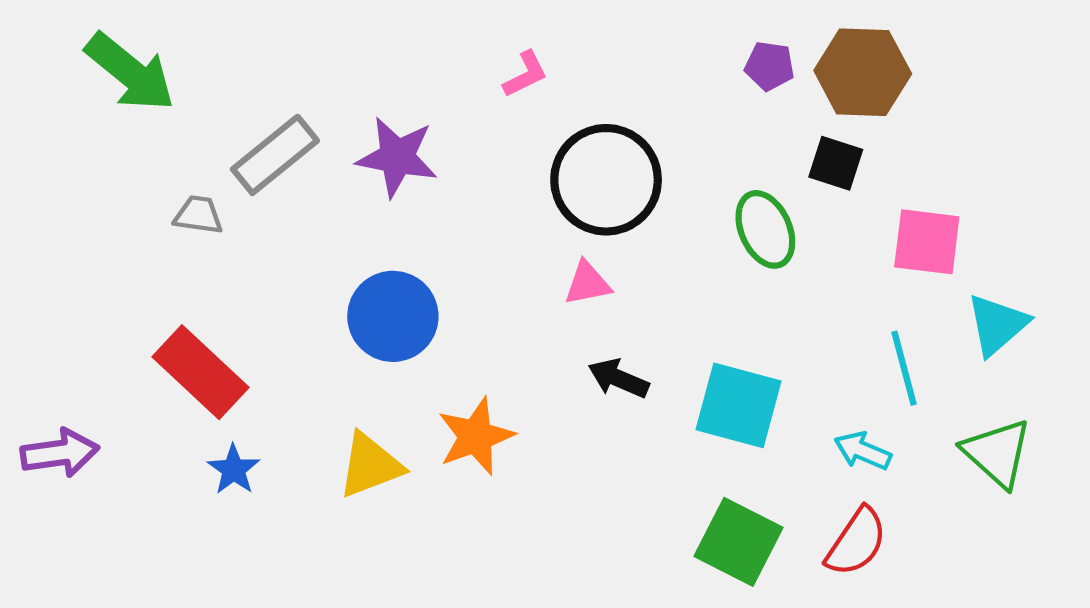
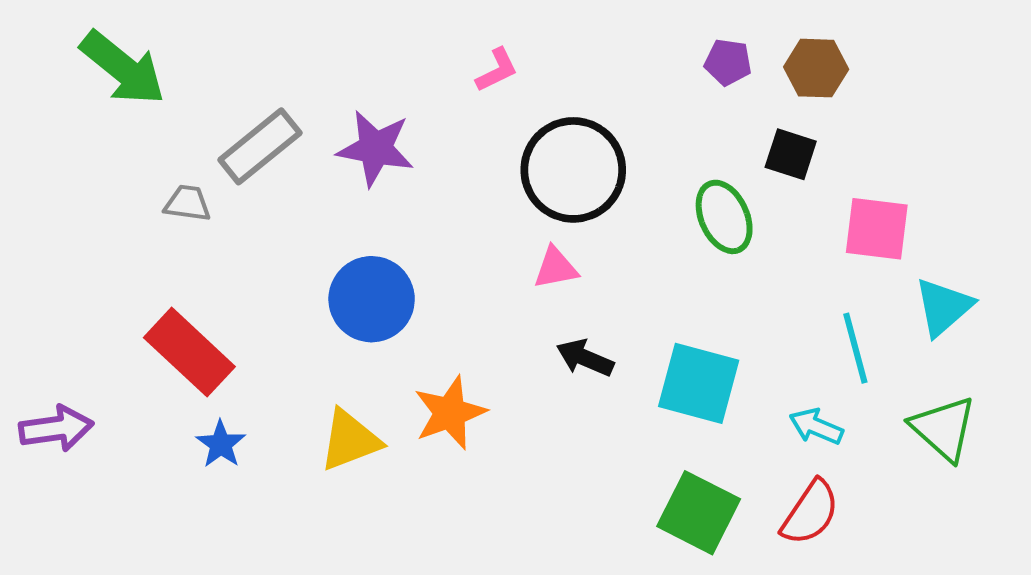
brown hexagon: (863, 72) -> (816, 68), size x0.7

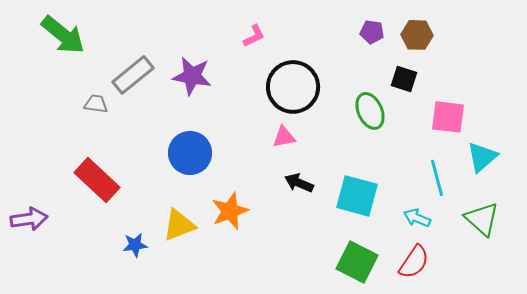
blue star: (221, 444) -> (135, 245), moved, turned 30

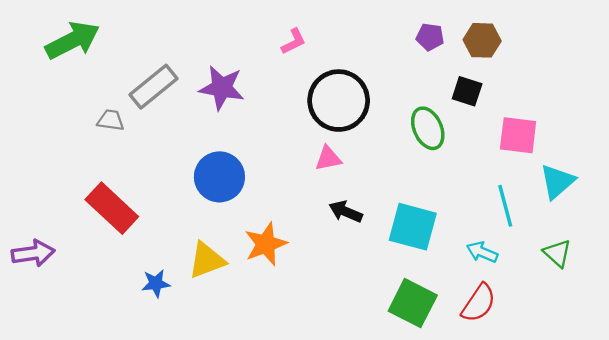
green arrow: (63, 35) -> (72, 40), turned -66
green triangle: (482, 219) -> (557, 253), size x0.7

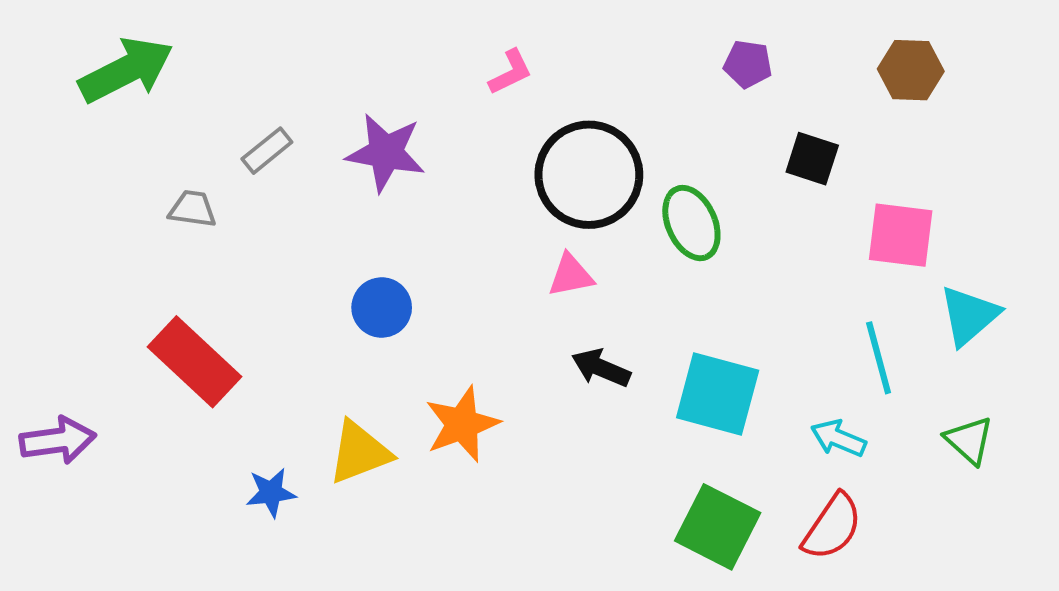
brown hexagon: (482, 40) -> (911, 70), moved
gray rectangle: (153, 87) -> (267, 151), size x0.6
green ellipse: (428, 128) -> (691, 223), moved
blue circle: (219, 177) -> (382, 308), size x0.7

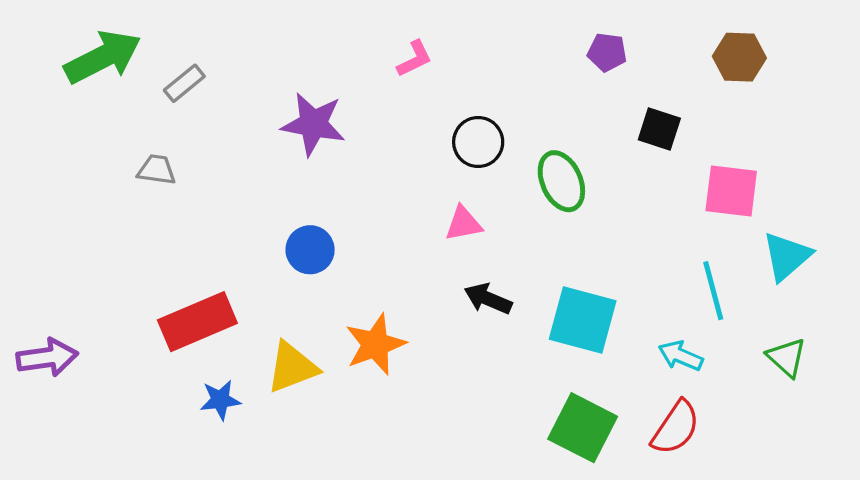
gray rectangle: (267, 151) -> (184, 83), moved
black circle: (589, 175) -> (478, 142), size x0.6
red rectangle: (195, 362) -> (197, 322), moved, turned -66

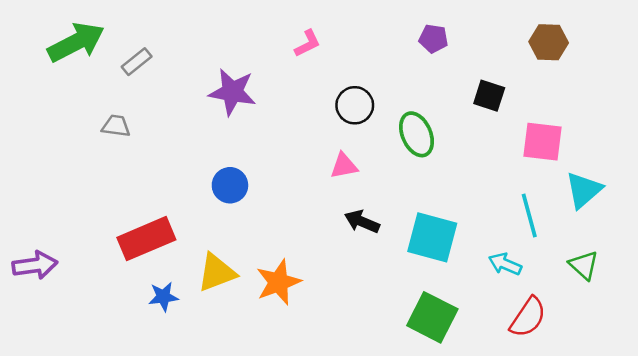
purple pentagon: (607, 52) -> (433, 39), moved
orange star: (375, 344) -> (278, 282), moved
red semicircle: (676, 428) -> (528, 317), moved

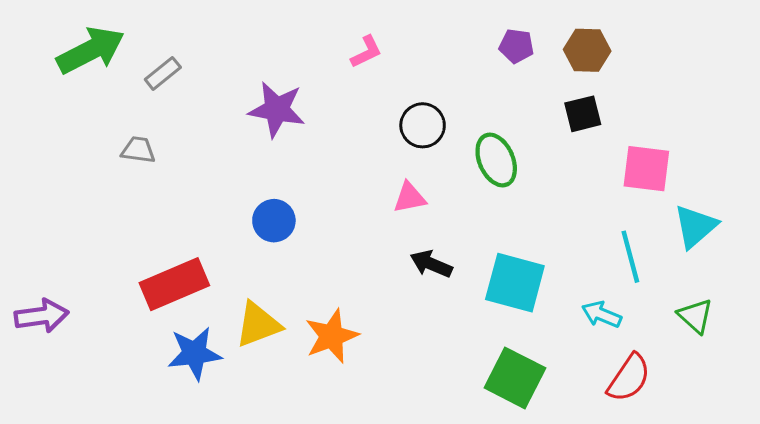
brown hexagon: (549, 42) -> (587, 50), moved
black square: (489, 96) -> (583, 114), turned -32
blue star: (163, 297) -> (195, 353), size x1.5

